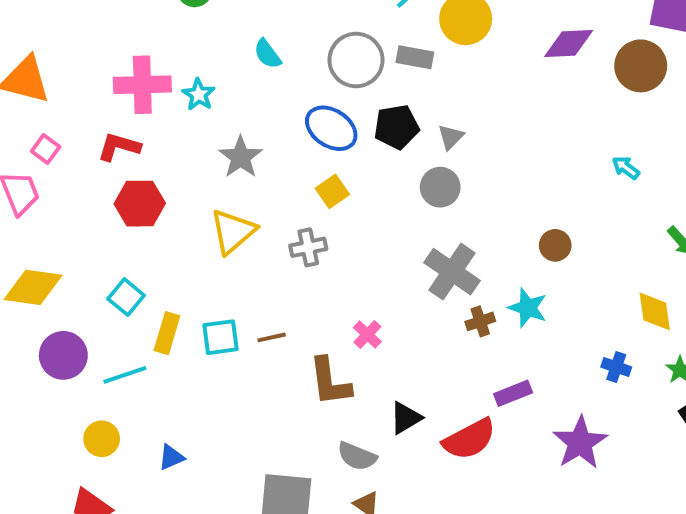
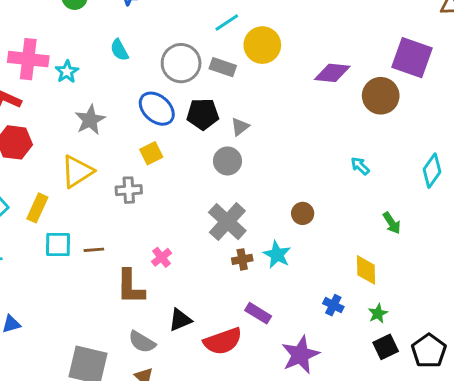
yellow rectangle: (167, 333) -> (37, 208), moved
purple rectangle: (513, 393) -> (258, 313), turned 45

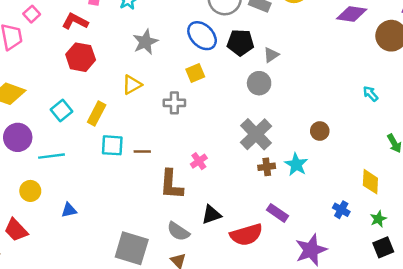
yellow triangle: (77, 171) -> (132, 85), size x0.7

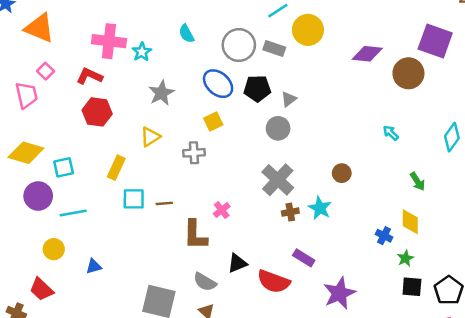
cyan square: (61, 111) -> (64, 167), moved, turned 30
yellow diamond: (370, 182) -> (410, 222), moved
blue cross: (341, 210) -> (384, 236), moved
red semicircle: (246, 235) -> (274, 281), turned 40
black square: (383, 247) -> (412, 287), turned 30

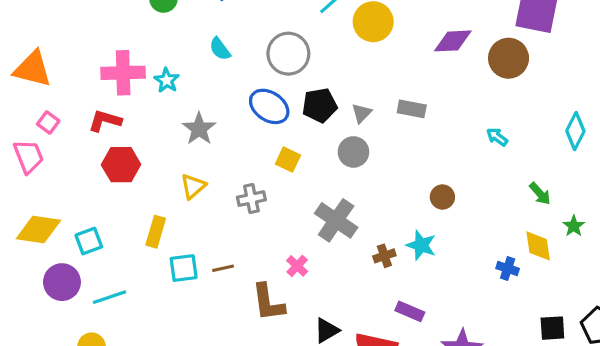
gray rectangle: (274, 48) -> (412, 109), moved
yellow square: (213, 121) -> (288, 160), moved, turned -30
gray cross: (278, 180) -> (336, 220), moved
green star: (405, 258) -> (574, 226), moved

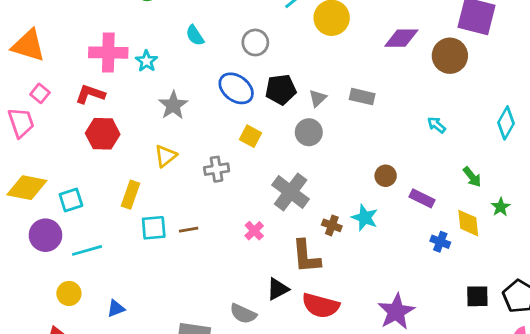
gray circle: (288, 54) -> (255, 43), size x0.7
brown cross: (384, 256) -> (332, 225), turned 36
brown L-shape: (268, 302) -> (306, 256), moved
purple rectangle: (410, 311) -> (422, 198), moved

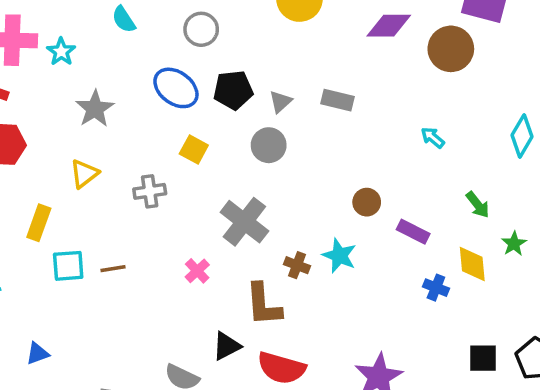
blue triangle: (116, 308) -> (37, 353), moved

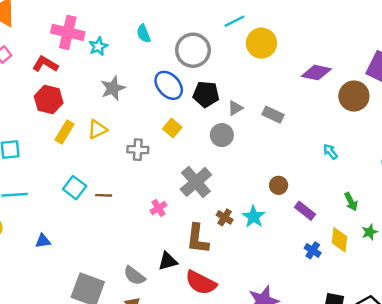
gray circle: (201, 29) -> (193, 50), size x1.5
yellow rectangle: (39, 223) -> (64, 132), moved
cyan square: (68, 266) -> (75, 188), turned 30

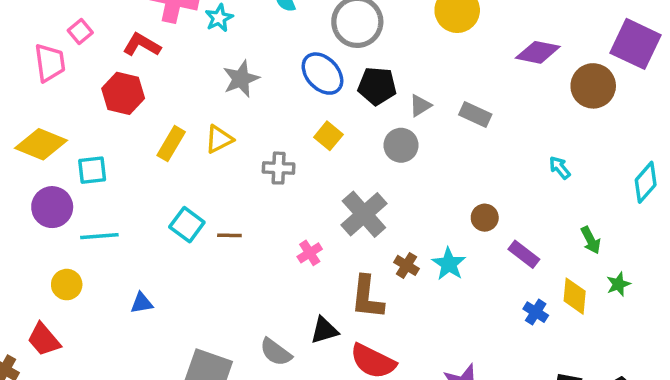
red hexagon: (49, 100) -> (123, 93), moved

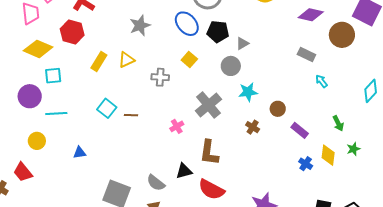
gray rectangle: (475, 114) -> (306, 55), moved
yellow diamond: (41, 144) -> (38, 49), moved
cyan star: (449, 264) -> (248, 92), moved, turned 30
brown cross: (406, 265) -> (253, 127), moved

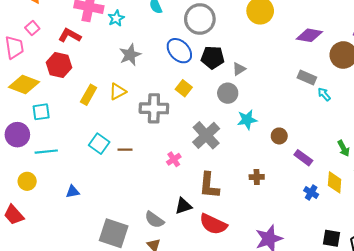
gray cross: (160, 77) -> (154, 108), size x1.5
cyan arrow: (322, 81) -> (324, 94), moved
brown cross: (253, 127) -> (257, 177), moved, turned -32

